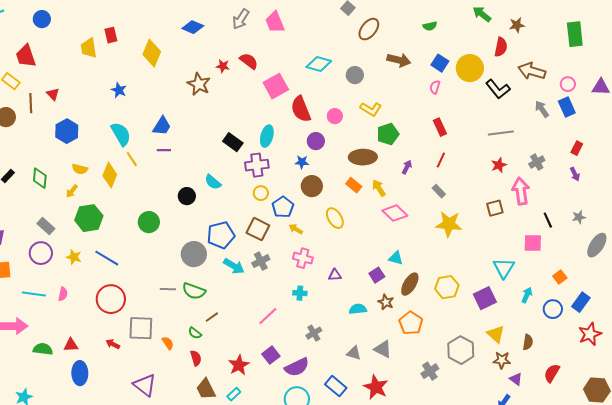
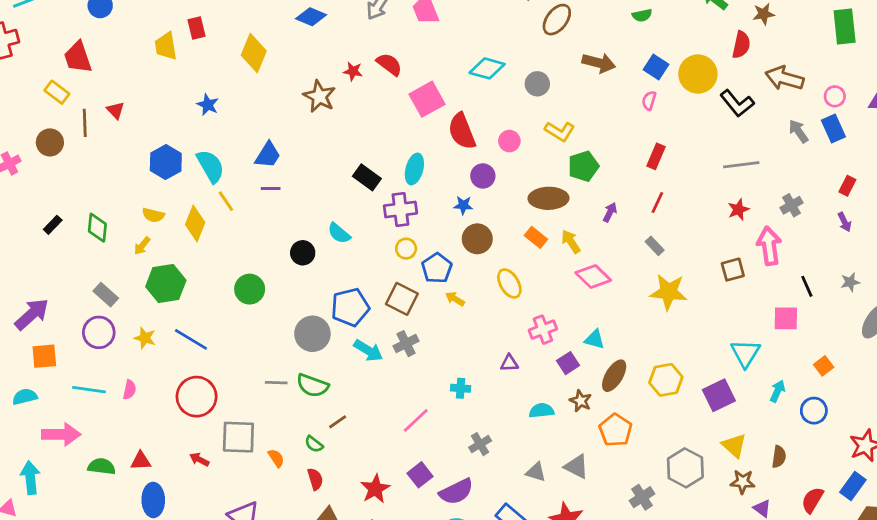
red rectangle: (440, 127) -> (656, 156), turned 48
blue hexagon: (67, 131) -> (166, 162), moved
pink cross: (303, 258) -> (543, 330), moved, turned -36
blue rectangle: (581, 302) -> (853, 486), moved

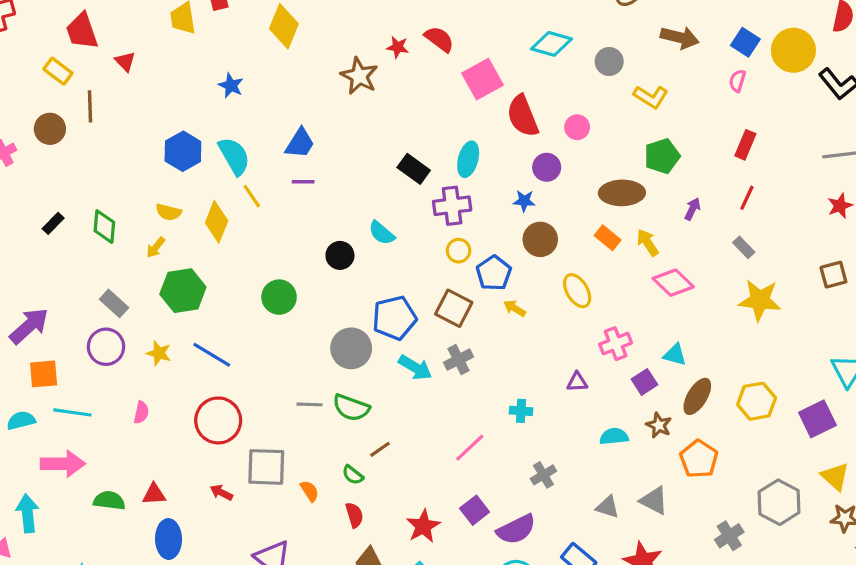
red triangle: (116, 110) -> (125, 62), moved
yellow L-shape: (560, 131) -> (651, 97), moved
cyan line: (89, 390) -> (72, 412), moved

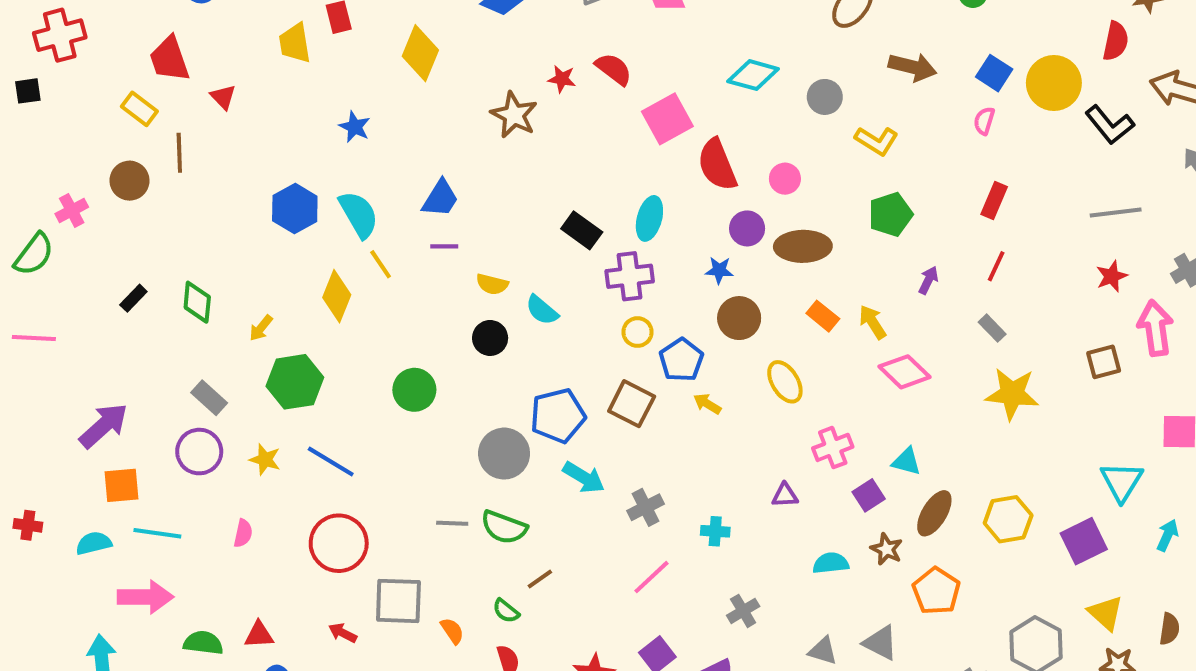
brown ellipse: (622, 193) -> (803, 246), moved
yellow semicircle: (168, 212) -> (492, 284), moved
gray cross: (459, 360) -> (645, 507), moved

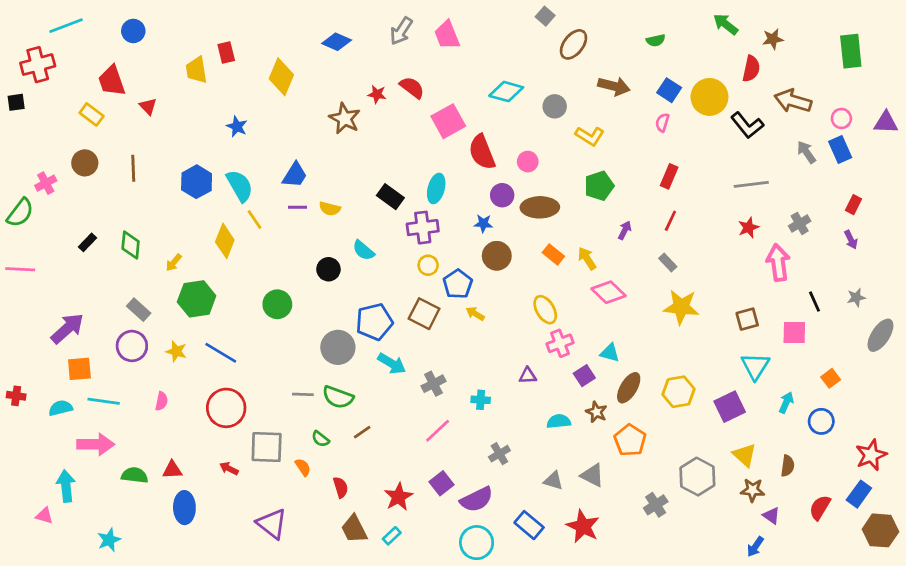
brown line: (179, 153) -> (133, 168), moved
yellow semicircle: (492, 284) -> (330, 209), moved
brown square: (1104, 362) -> (747, 319), moved
yellow ellipse: (785, 382) -> (545, 310), moved
green semicircle: (506, 611) -> (320, 439), moved

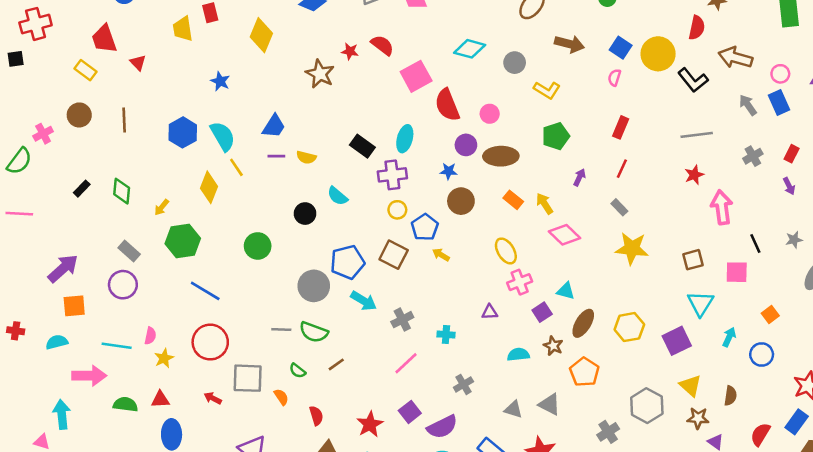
gray cross: (800, 223) -> (753, 156), moved
yellow star: (176, 351) -> (164, 358), moved, turned 30
cyan line: (104, 401) -> (117, 346), moved

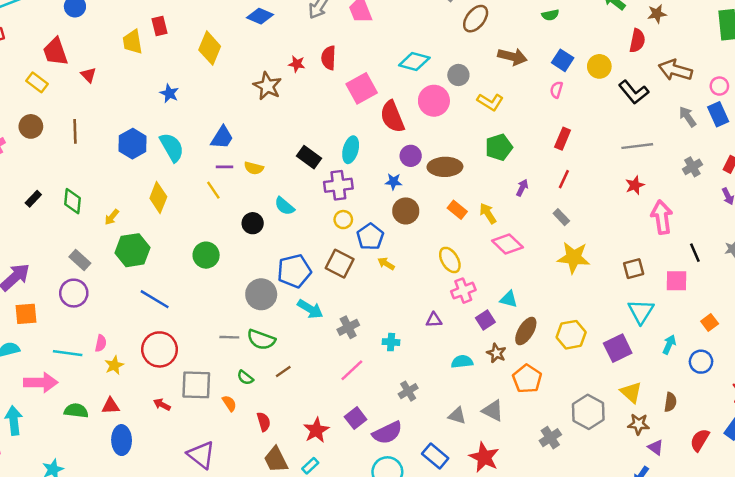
red semicircle: (382, 45) -> (329, 58), turned -125
yellow circle: (658, 54) -> (599, 66), size x0.7
pink circle: (490, 114) -> (434, 101), moved, size x1.6
yellow line: (236, 167) -> (213, 190), moved

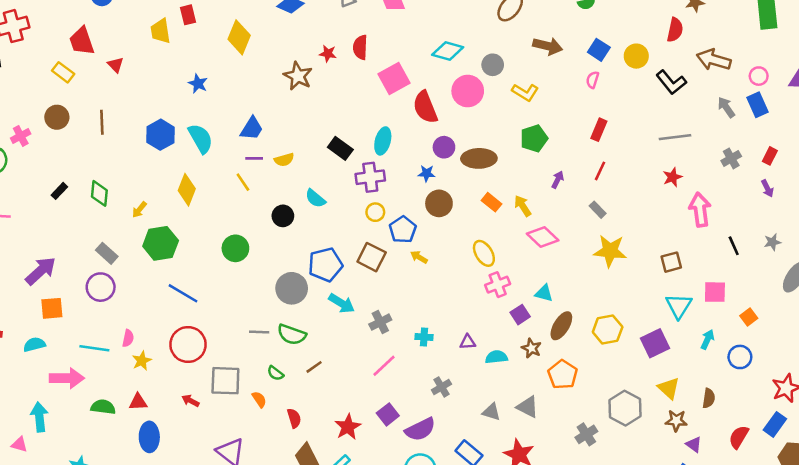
yellow semicircle: (254, 168) -> (284, 160), turned -30
pink square: (676, 281) -> (715, 292), moved
purple triangle: (434, 320) -> (468, 342), moved

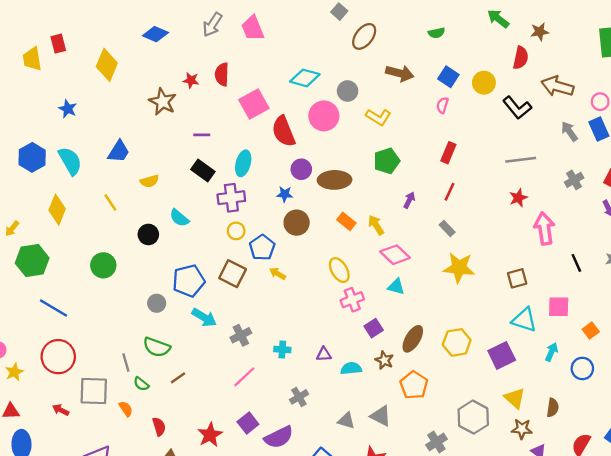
purple line: (254, 158) -> (202, 135), moved
gray circle: (292, 288) -> (157, 303), size x0.6
cyan triangle: (544, 293) -> (396, 287), moved
cyan triangle: (679, 306) -> (524, 320), turned -44
gray line: (259, 332) -> (126, 363), moved, turned 72

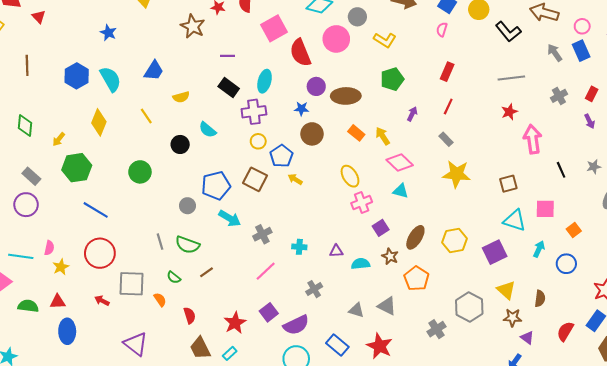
gray line: (126, 363) -> (160, 242), moved

